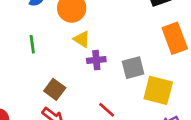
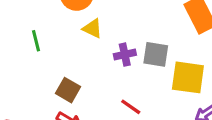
purple cross: (96, 60) -> (125, 55), moved
gray square: (133, 68) -> (156, 54), turned 30

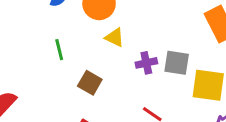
brown square: (68, 90) -> (90, 83), moved

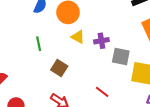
purple cross: (146, 63) -> (101, 41), moved

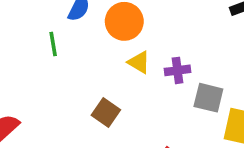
green line: (39, 44) -> (53, 44), moved

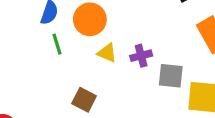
green line: (53, 44) -> (57, 44), moved

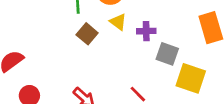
brown square: (84, 100) -> (87, 34), moved

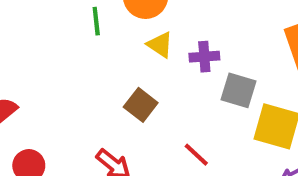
brown square: (87, 34) -> (141, 105), moved

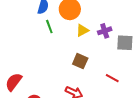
yellow triangle: (160, 45) -> (82, 30), turned -48

